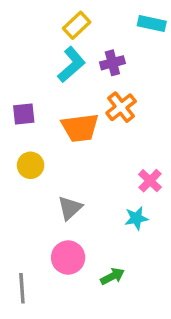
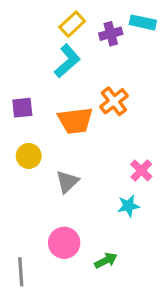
purple cross: (112, 63) -> (111, 34), moved
gray triangle: (70, 208) -> (67, 182), moved

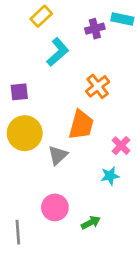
yellow rectangle: (72, 24) -> (41, 16), moved
orange trapezoid: (75, 121) -> (81, 125), moved, turned -68
yellow circle: (29, 156) -> (25, 133), size x1.6

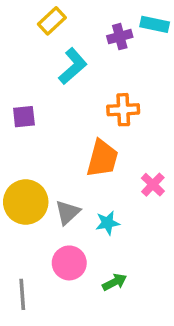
orange cross: (98, 86) -> (123, 110), turned 35
yellow circle: (25, 133) -> (26, 202), moved
gray triangle: (58, 155) -> (67, 212), moved
cyan star: (110, 176) -> (108, 223), moved

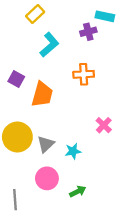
purple cross: (120, 37) -> (88, 32), moved
purple square: (24, 117) -> (16, 79), turned 35
orange trapezoid: (102, 158) -> (42, 94), moved

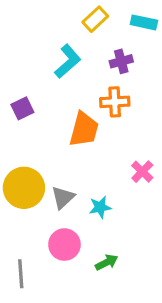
yellow rectangle: (35, 14) -> (95, 19), moved
purple cross: (88, 32) -> (121, 61), moved
purple square: (16, 79) -> (22, 108), turned 35
orange trapezoid: (42, 94) -> (84, 129), moved

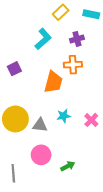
pink cross: (142, 172) -> (91, 120), moved
gray triangle: (63, 198) -> (40, 125), turned 49
cyan star: (100, 207) -> (64, 116), moved

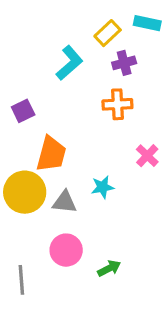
yellow rectangle: (61, 12) -> (108, 33), moved
orange trapezoid: (53, 82) -> (51, 154), moved
pink cross: (91, 120) -> (147, 156), moved

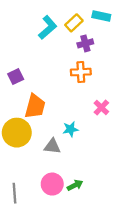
cyan L-shape: (69, 63) -> (48, 27), moved
gray triangle: (64, 202) -> (52, 146), moved
pink circle: (66, 250) -> (52, 184), moved

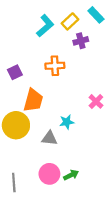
cyan rectangle: (101, 16) -> (96, 15), turned 35
orange cross: (81, 72) -> (55, 66), moved

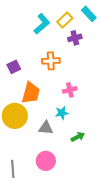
pink cross: (96, 101) -> (70, 90), moved, turned 32
green arrow: (71, 175) -> (78, 137), moved

